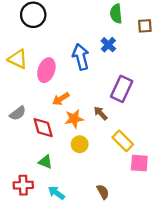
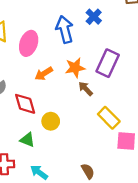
orange star: (74, 119) -> (75, 68), moved
yellow circle: (80, 144) -> (51, 121), moved

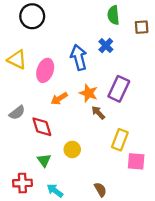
orange star: (75, 68) -> (88, 93), turned 30
yellow rectangle: (109, 118) -> (120, 140), turned 66
yellow circle: (51, 121) -> (72, 149), moved
green triangle: (27, 140) -> (44, 160), turned 32

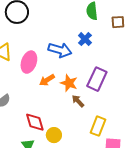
blue arrow: (79, 57) -> (60, 50), turned 120
orange arrow: (59, 99) -> (47, 80), moved
red diamond: (42, 127) -> (35, 122), moved

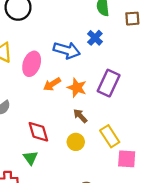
brown arrow: (78, 101) -> (80, 116), moved
yellow rectangle: (98, 126) -> (110, 136), turned -54
yellow circle: (54, 135) -> (76, 142), moved

